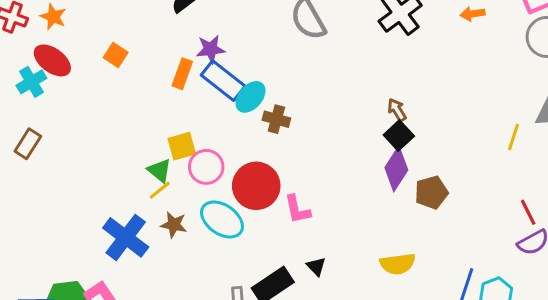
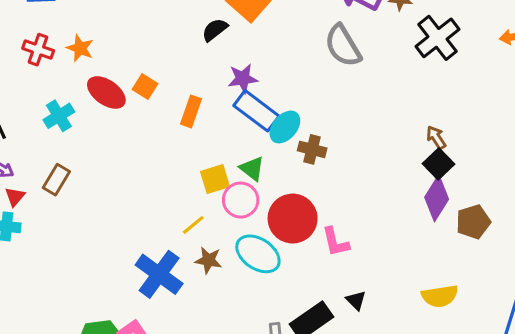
red ellipse: (52, 60) -> (106, 92), moved
orange rectangle: (182, 74) -> (191, 111), moved
green triangle: (159, 171) -> (252, 169), moved

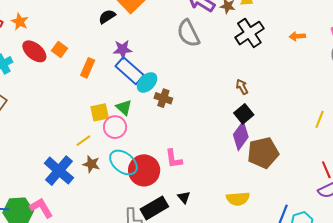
brown arrow: (436, 138) -> (242, 87), moved
red circle: (293, 219) -> (144, 170), moved
brown pentagon: (473, 222) -> (263, 153), size x1.4

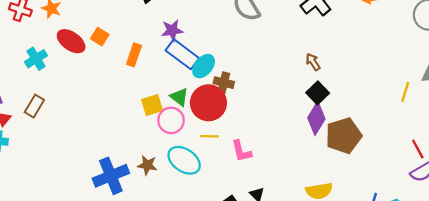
yellow line: (83, 141) -> (210, 136), moved, turned 42
red circle: (144, 170) -> (208, 103), moved
blue cross: (59, 171) -> (111, 176), turned 32

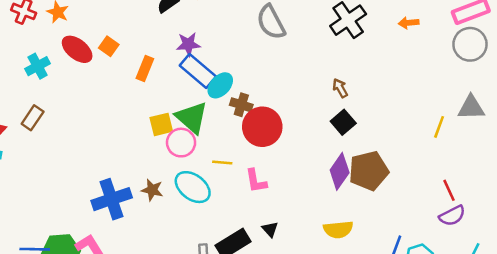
green triangle: (179, 97) -> (192, 118), size x1.6
red circle: (208, 103) -> (262, 127), moved
purple diamond: (316, 118) -> (340, 171), moved

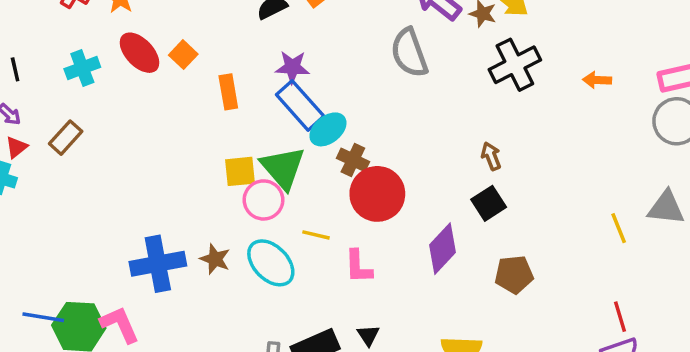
orange rectangle: (145, 69) -> (228, 92), turned -40
yellow line: (439, 127) -> (619, 228), turned -50
purple diamond: (340, 171) -> (442, 249), moved
brown pentagon: (369, 171) -> (514, 274), size x0.7

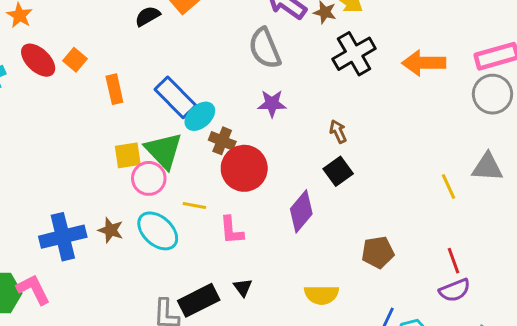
purple star: (292, 67) -> (272, 104), moved
orange arrow: (597, 80) -> (424, 63), size x1.8
brown pentagon: (514, 274) -> (378, 252), moved

